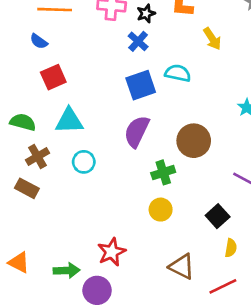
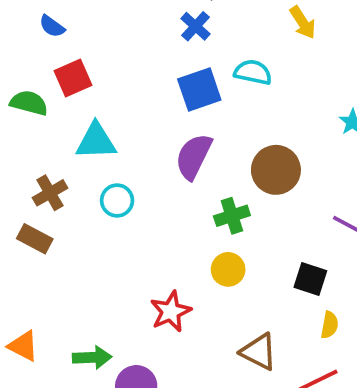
green semicircle: (23, 122) -> (29, 103), moved
black square: (218, 216) -> (310, 279), turned -30
red star: (112, 252) -> (171, 312), moved

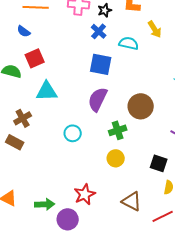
cyan semicircle: (253, 72) -> (129, 43), moved
blue square: (199, 89) -> (101, 64), turned 30
cyan circle: (117, 200) -> (73, 133), moved
red star: (171, 312) -> (85, 194), moved

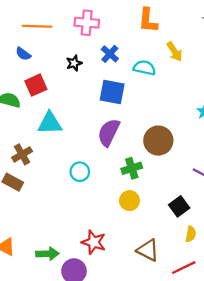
black star: (105, 10) -> (74, 63), moved
black square: (159, 163) -> (179, 206), turned 36
red star: (85, 194) -> (94, 242), turned -30

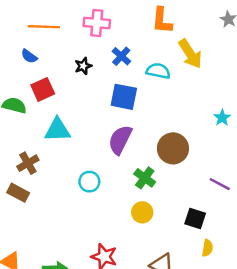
yellow arrow: (174, 52) -> (190, 54), size x1.4
green cross: (132, 168) -> (145, 178), turned -36
black square: (179, 206) -> (195, 218), turned -36

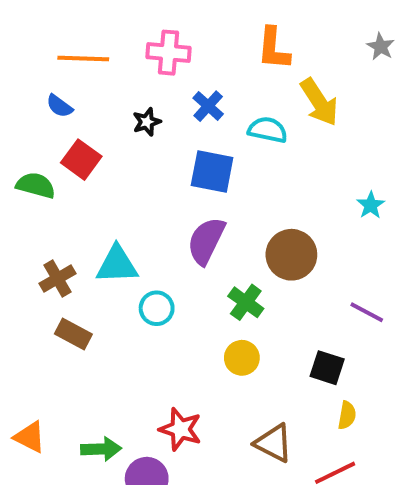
red square: (43, 89) -> (81, 160), turned -30
cyan triangle: (57, 130) -> (117, 265), moved
brown rectangle: (18, 193) -> (73, 334), moved

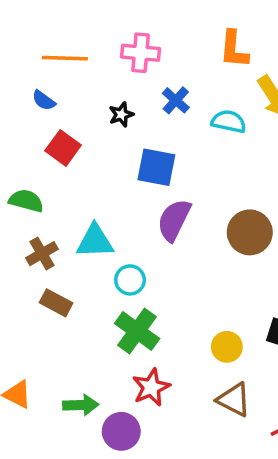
blue square: (212, 171) -> (156, 167), moved
green semicircle: (36, 185) -> (26, 201), moved
green cross: (246, 302) -> (137, 331), moved, size x1.4
yellow circle: (242, 358) -> (227, 347), moved
red star: (180, 429) -> (151, 387), turned 30

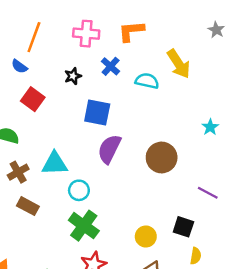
orange L-shape: (234, 49) -> (131, 31), moved, turned 80
orange line: (65, 58) -> (34, 37), turned -72

